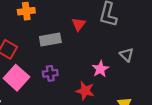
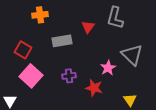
gray triangle: (127, 55) -> (132, 55), size x1.6
purple cross: (50, 73) -> (69, 76), moved

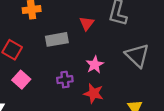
pink star: (108, 68) -> (95, 65), moved
pink square: (31, 76) -> (21, 80), size x0.7

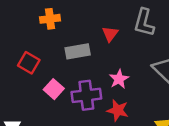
pink square: (21, 80) -> (54, 89), moved
purple cross: (65, 80) -> (86, 95), size x1.6

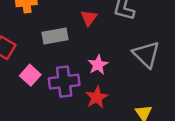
red star: (118, 110) -> (97, 97), turned 30

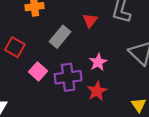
gray rectangle: (55, 36) -> (60, 37), turned -40

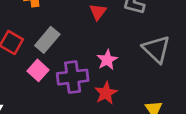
gray rectangle: (60, 37) -> (47, 40), moved

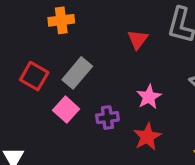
purple cross: (73, 77) -> (107, 118), size x0.6

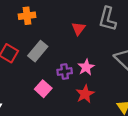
pink square: (66, 110) -> (43, 89), moved
purple cross: (107, 118) -> (65, 71), moved

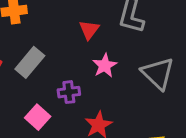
pink star: (86, 67) -> (105, 66), moved

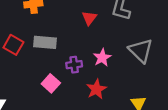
gray rectangle: (30, 62) -> (45, 42), turned 55
pink star: (105, 66) -> (102, 58), moved

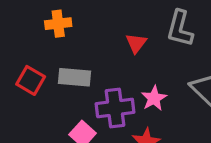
purple cross: (74, 65) -> (115, 108), size x1.6

